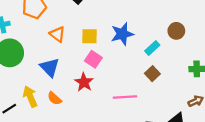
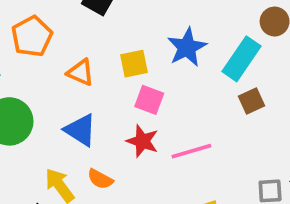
cyan rectangle: (152, 48) -> (242, 59), size x1.6
brown square: (152, 74) -> (252, 101), turned 32
pink line: (125, 97) -> (191, 151), moved

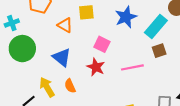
yellow square: (134, 64) -> (86, 12), moved
pink line: (191, 151) -> (132, 67), moved
orange semicircle: (100, 179) -> (70, 86), turned 32

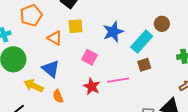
red star: (96, 67) -> (92, 86), moved
yellow arrow: (47, 87) -> (34, 86), moved, turned -36

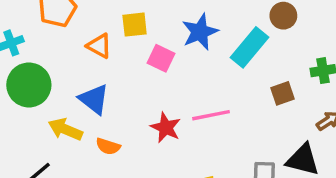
pink square: (90, 57) -> (161, 58), moved
brown square: (144, 65) -> (283, 93), moved
orange semicircle: (58, 96) -> (108, 146), turned -48

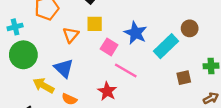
blue star: (200, 32) -> (136, 33), turned -30
orange triangle: (99, 46) -> (71, 35), turned 35
pink line: (211, 115) -> (126, 70), moved, turned 35

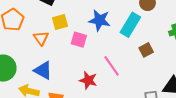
pink line: (126, 70) -> (112, 66), moved, turned 40
brown square: (184, 78) -> (146, 50), moved

